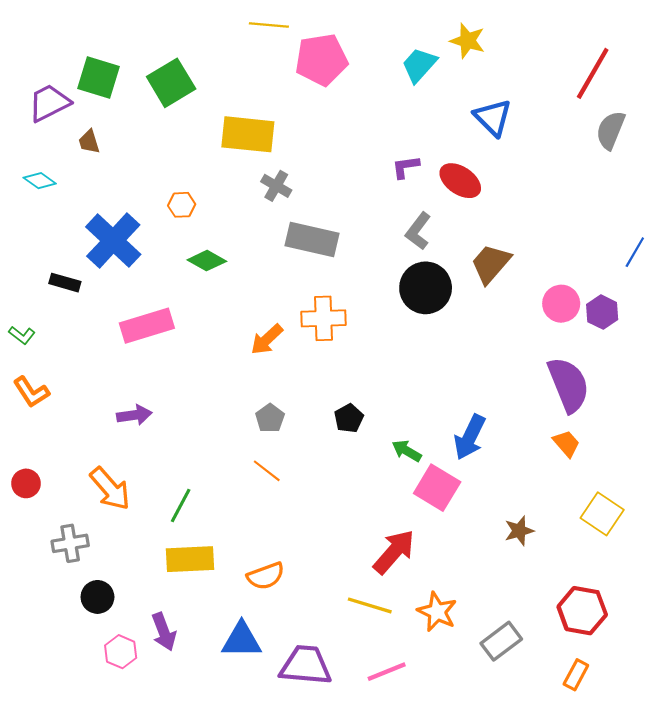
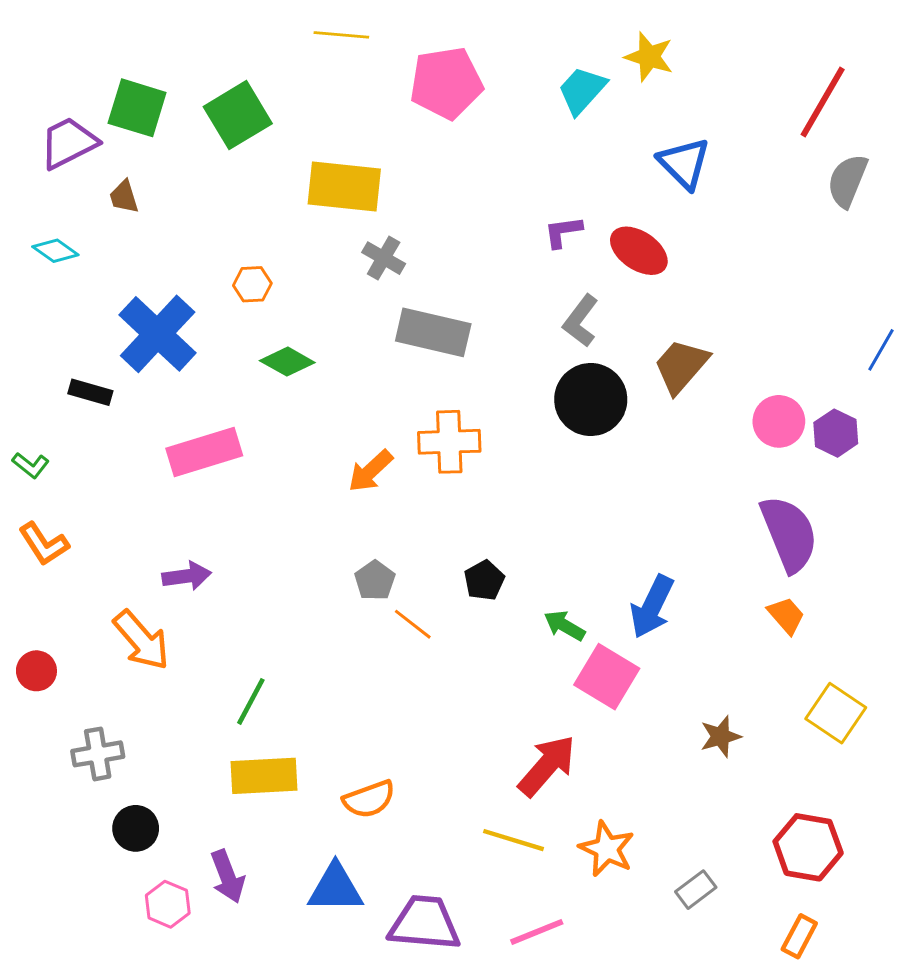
yellow line: (269, 25) -> (341, 35), moved
orange line: (267, 471) -> (413, 624), moved
orange arrow: (110, 489) -> (141, 640), moved
gray rectangle: (501, 641) -> (696, 890), size x0.7

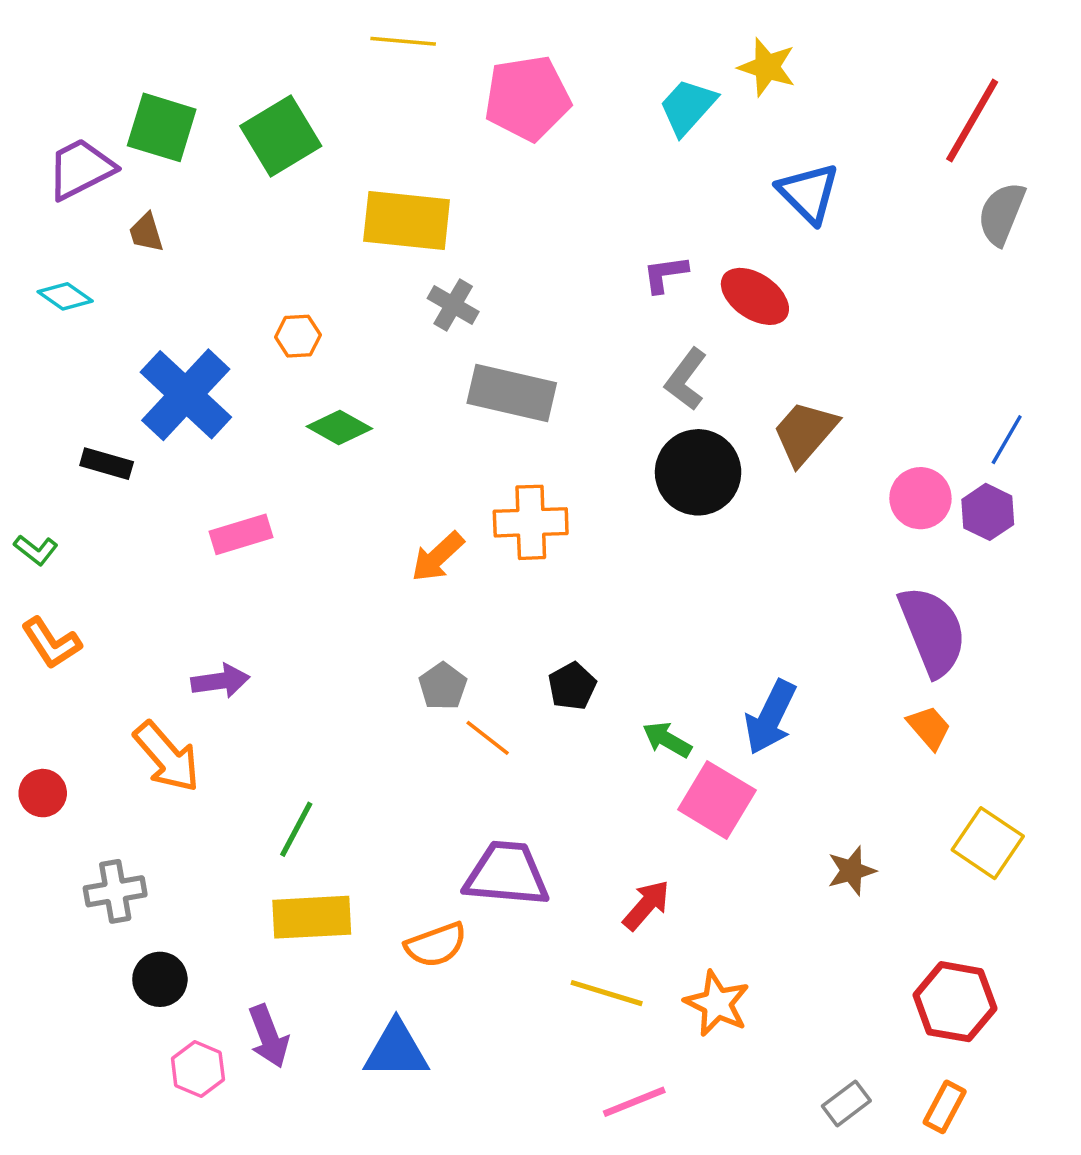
blue line: (881, 350) -> (1007, 440), moved
pink rectangle: (204, 452) -> (241, 534), size x0.7
red arrow: (547, 766) -> (646, 905), size x0.7
gray rectangle: (696, 890) -> (846, 1103), moved
purple trapezoid: (424, 923) -> (507, 874), moved

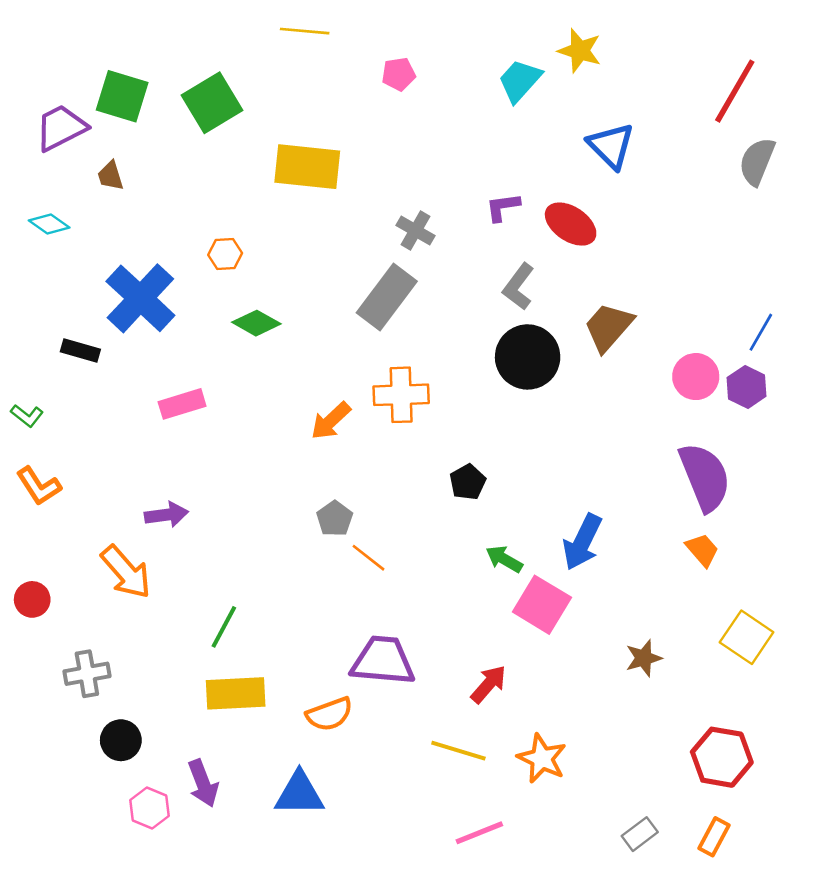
pink pentagon: (527, 98) -> (399, 74), size x0.5
gray cross: (453, 305) -> (415, 231), moved
gray rectangle: (512, 393) -> (387, 297), turned -66
black pentagon: (572, 686) -> (468, 482), moved

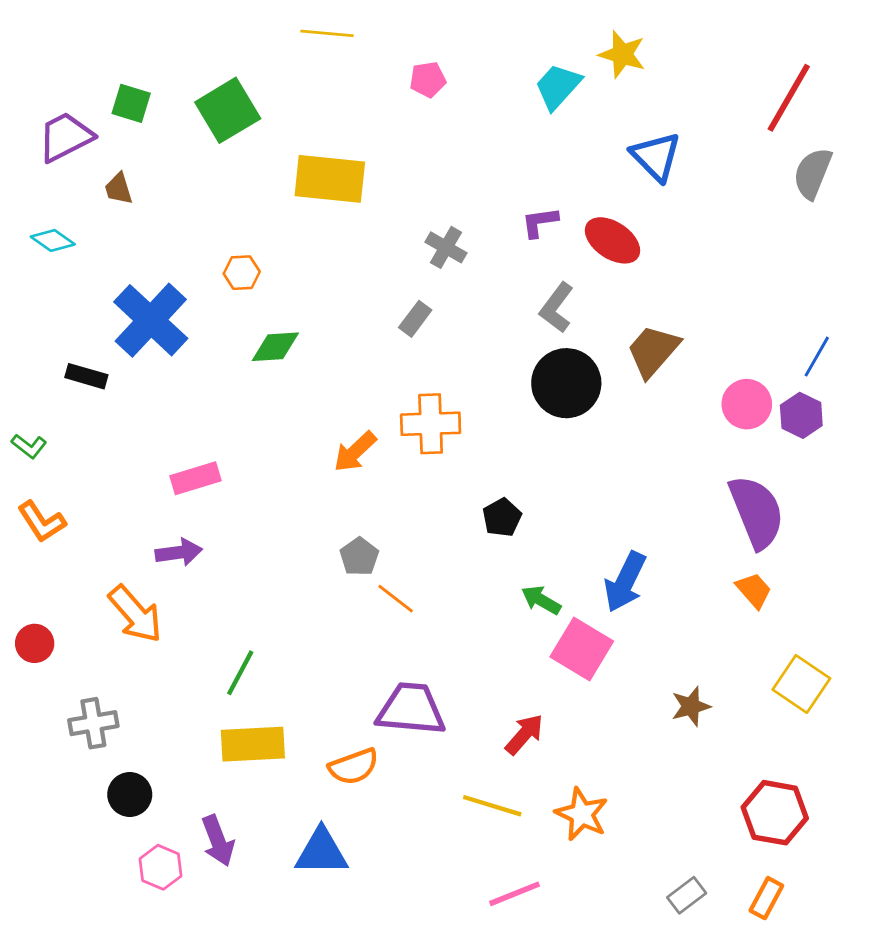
green square: (122, 96) -> (131, 103), size x0.7
gray rectangle: (387, 297) -> (415, 319), size x0.5
green diamond: (256, 323) -> (275, 347), turned -33
pink rectangle: (182, 404) -> (196, 478), moved

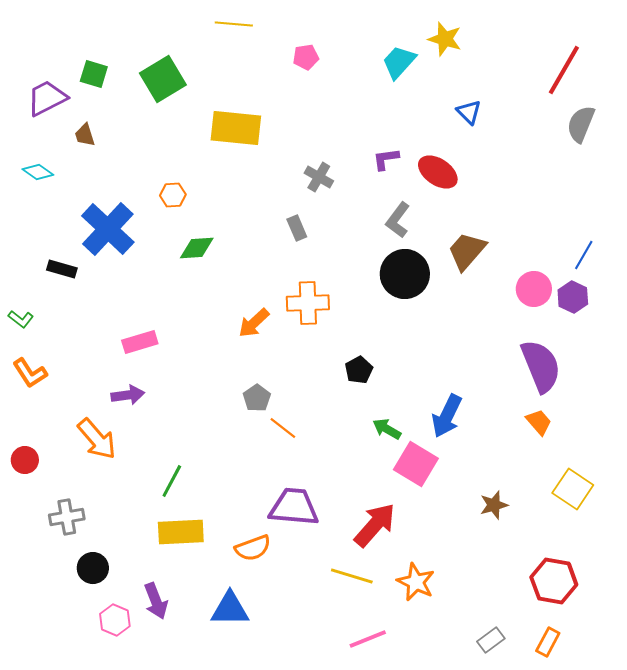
blue triangle: (656, 156) -> (469, 112), size x0.7
gray rectangle: (415, 319) -> (297, 228), turned -60
red arrow: (524, 734) -> (375, 525), size x1.5

